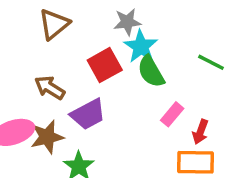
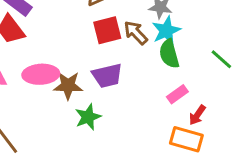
red square: (105, 65) -> (107, 30), moved
brown arrow: (50, 88) -> (136, 33), moved

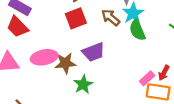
red square: (107, 30) -> (76, 18), moved
pink rectangle: (177, 94) -> (147, 78), moved

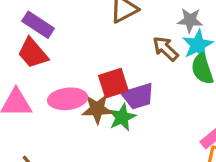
red square: (76, 18) -> (113, 83), moved
green star: (83, 84) -> (122, 117), moved

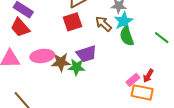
red square: (113, 83) -> (73, 22), moved
green star: (122, 117) -> (77, 67), turned 30

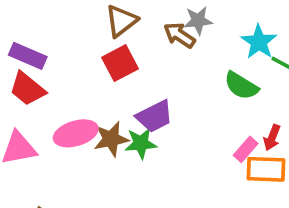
cyan star: (124, 21) -> (259, 42), moved
brown arrow: (103, 24) -> (179, 35), moved
green semicircle: (127, 36) -> (241, 86), moved, turned -30

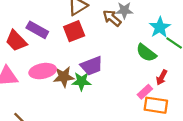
purple rectangle: (28, 56) -> (37, 30), moved
red arrow: (272, 138) -> (162, 77), moved

